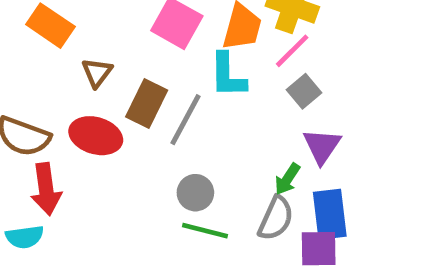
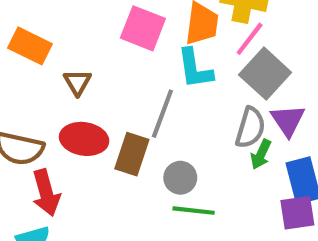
gray square: (304, 91) -> (265, 74), size x1.6
brown rectangle: (147, 103) -> (132, 154), moved
gray semicircle: (276, 218) -> (250, 128), moved

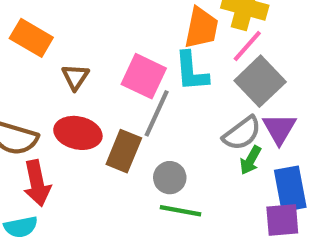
pink square: (143, 28) -> (144, 76), moved
gray semicircle: (250, 128) -> (242, 133), turned 33

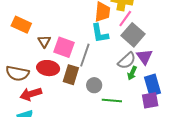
pink square: (144, 76) -> (64, 47), moved
red arrow: (37, 183) -> (31, 94), turned 90
green line: (180, 211) -> (112, 100), moved

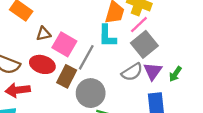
brown triangle: (44, 41) -> (43, 34), turned 40
green arrow: (132, 73) -> (175, 74), moved
gray circle: (94, 85) -> (91, 93), size x1.6

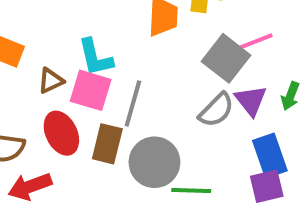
pink line: (139, 25) -> (255, 41), moved, turned 36
cyan L-shape: (107, 36) -> (95, 57), moved
red ellipse: (42, 64) -> (61, 133), turned 60

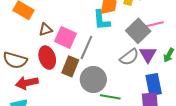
cyan L-shape: (95, 57) -> (102, 20), moved

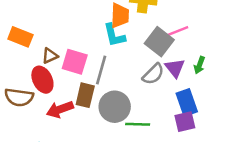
red ellipse: (47, 58) -> (42, 80), moved
red arrow: (27, 83) -> (60, 109), moved

